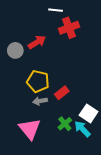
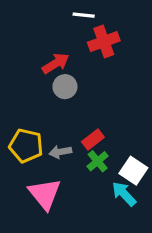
gray circle: (15, 50) -> (65, 87), moved
yellow pentagon: (38, 81) -> (26, 146), moved
green cross: (65, 124) -> (98, 161), moved

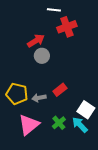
green cross: (98, 161) -> (59, 123), moved
pink triangle: (45, 194) -> (29, 125), turned 30

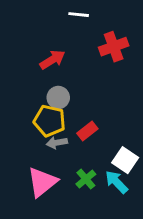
red cross: (67, 27) -> (114, 47), moved
gray circle: (42, 56) -> (58, 98), moved
yellow pentagon: (17, 94) -> (50, 121), moved

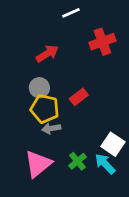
white line: (79, 15) -> (71, 13), turned -30
gray circle: (58, 98) -> (39, 88), moved
red rectangle: (87, 131) -> (79, 97), moved

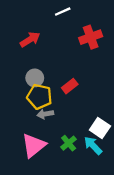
red arrow: (47, 54) -> (30, 40), moved

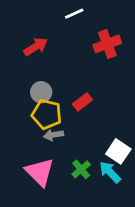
pink triangle: (34, 145) -> (40, 172), turned -36

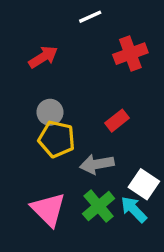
red rectangle: (83, 102) -> (117, 121), moved
gray arrow: (54, 135) -> (97, 164), moved, size x1.4
green cross: (81, 169) -> (99, 206), size x1.4

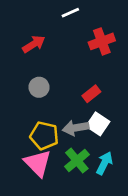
yellow pentagon: (57, 139) -> (44, 136), moved
white square: (144, 184) -> (98, 124), moved
cyan arrow: (134, 209) -> (104, 163), turned 70

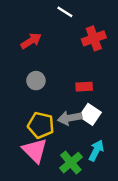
white line: (70, 13) -> (65, 12), turned 56
red rectangle: (91, 94) -> (84, 87), turned 35
green cross: (77, 161) -> (71, 163), moved

